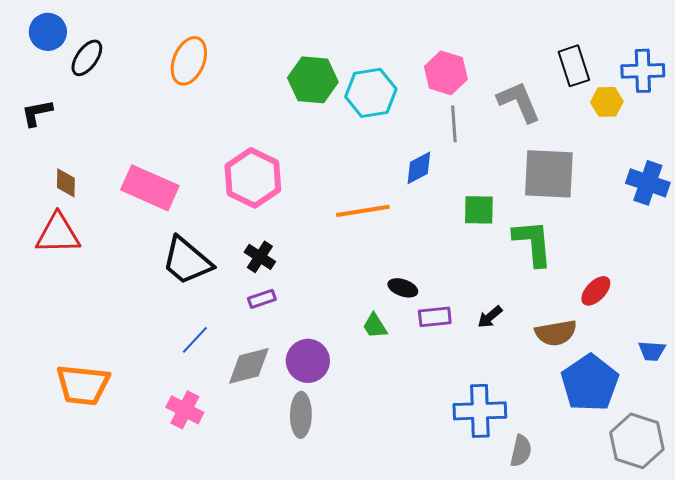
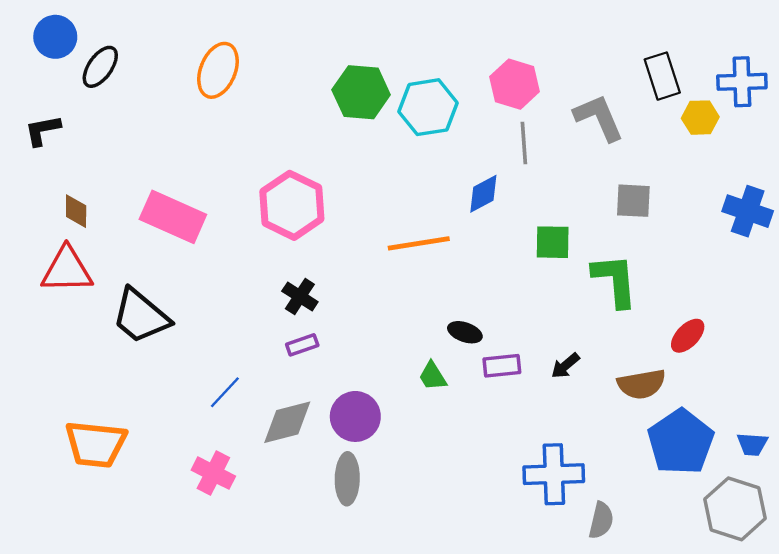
gray square: (549, 174) -> (633, 201), size x0.6
black trapezoid: (187, 261) -> (141, 316), moved
blue trapezoid: (652, 351) -> (752, 444), moved

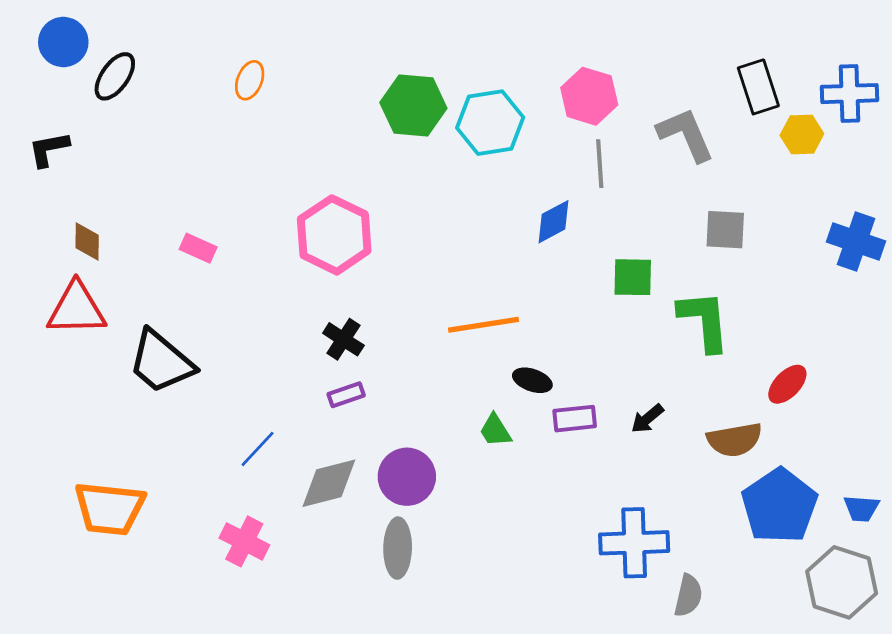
orange ellipse: (218, 70) -> (250, 80), size x0.6
pink rectangle: (173, 217) -> (198, 248), size x0.5
orange line: (419, 243) -> (483, 325), moved

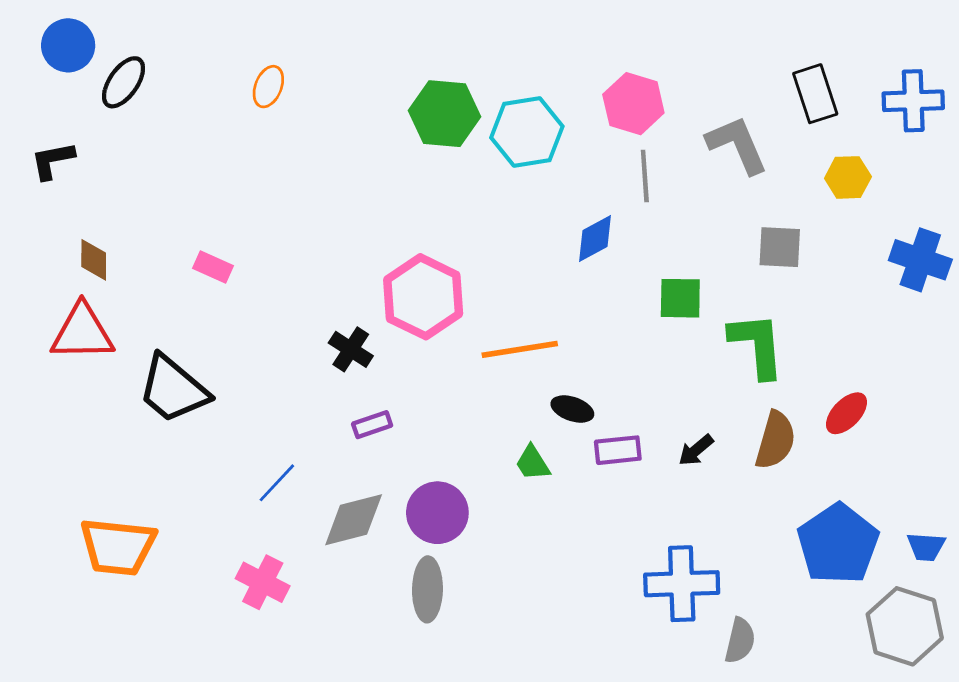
yellow hexagon: (802, 134) -> (848, 177), moved
pink hexagon: (334, 235) -> (423, 297), moved
black cross: (343, 339) -> (351, 349), moved
brown semicircle: (735, 440) -> (775, 440), moved, turned -64

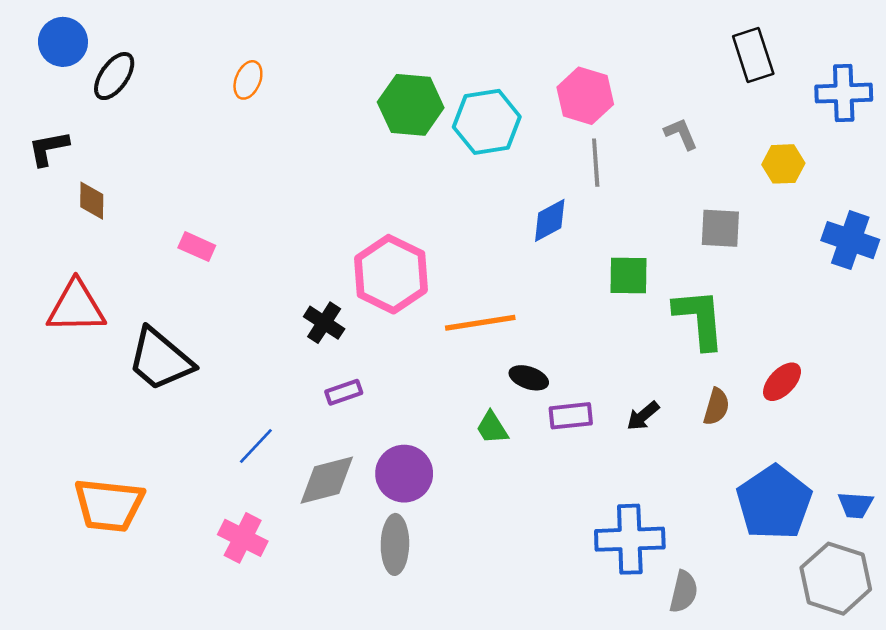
black rectangle: (815, 94) -> (753, 55), moved
gray L-shape: (737, 145) -> (681, 134), size x0.6
brown diamond: (94, 260) -> (92, 201), moved
brown semicircle: (775, 440) -> (716, 407), size x0.7

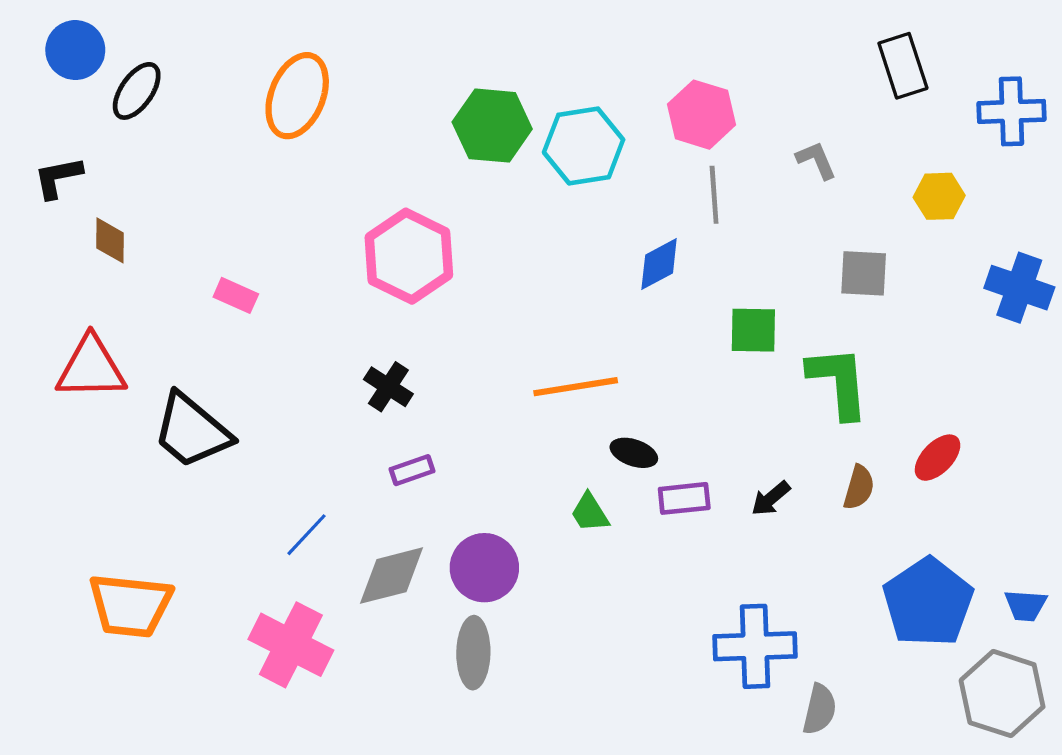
orange ellipse: (248, 80) -> (297, 96), size x1.8
pink hexagon: (391, 274) -> (409, 256), moved
pink cross: (243, 538) -> (291, 645), size x1.4

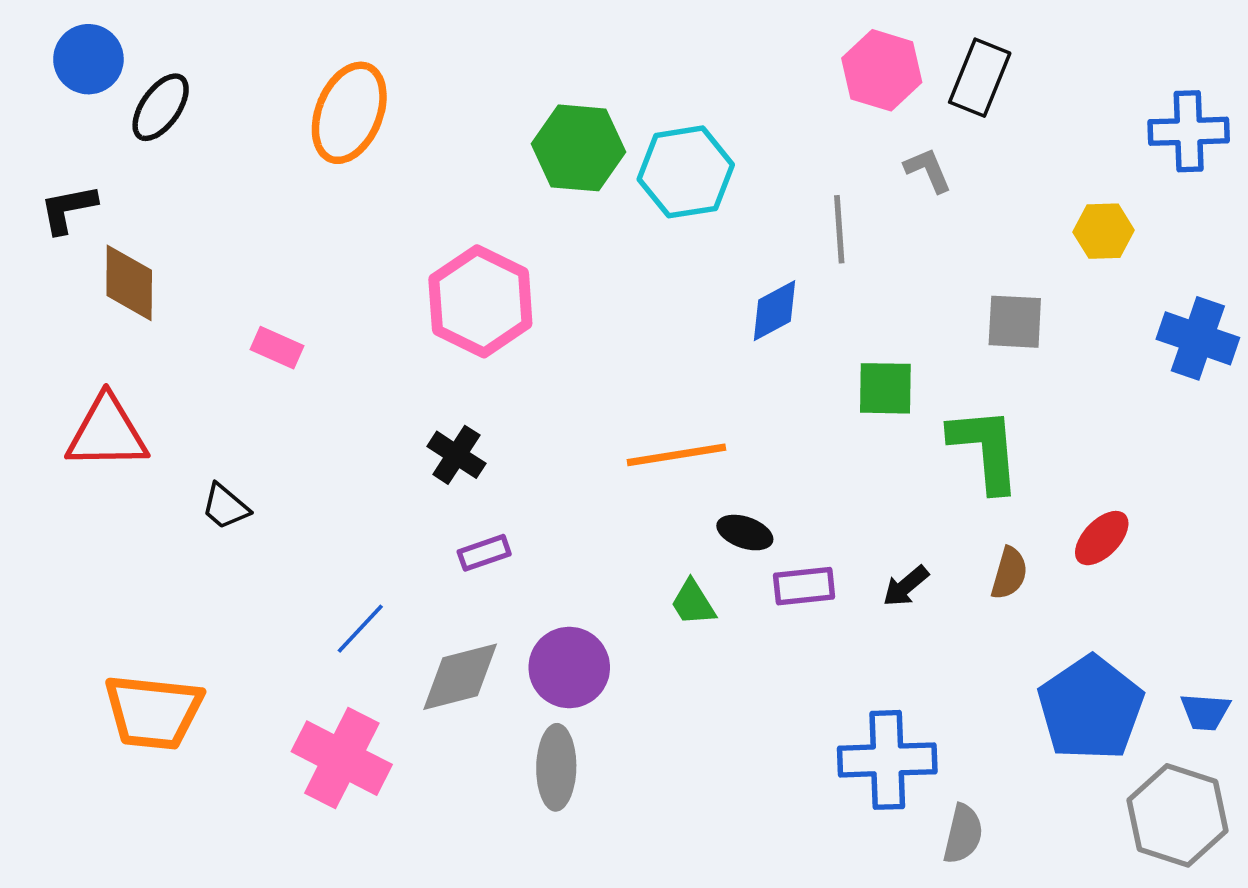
black rectangle: (903, 66) -> (980, 78), moved, turned 40
pink hexagon: (702, 115) -> (882, 70), moved
gray L-shape: (816, 160) -> (928, 170), moved
brown diamond: (110, 240) -> (129, 283), size x1.4
black trapezoid: (192, 431) -> (225, 507), size x0.5

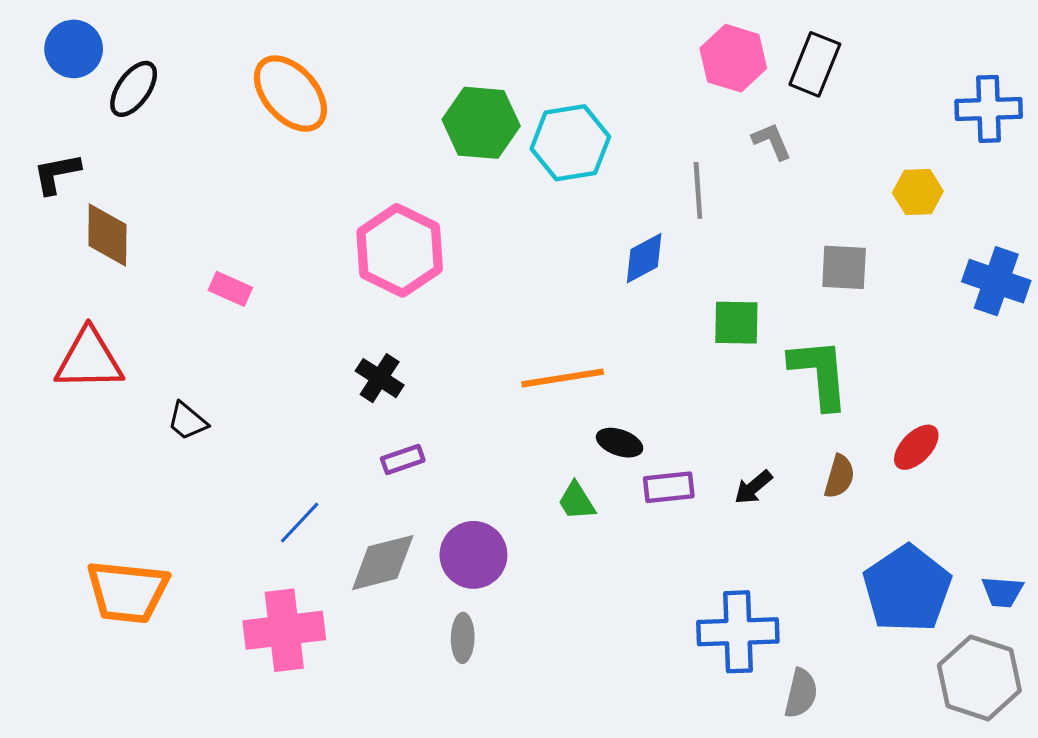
orange ellipse: (349, 113) -> (290, 94), turned -64
pink cross: (342, 758) -> (284, 630), turned -34
gray ellipse: (556, 767) -> (463, 638), size x0.7

